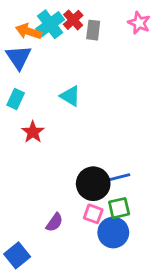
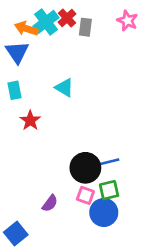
cyan rectangle: (16, 99) -> (14, 90), turned -36

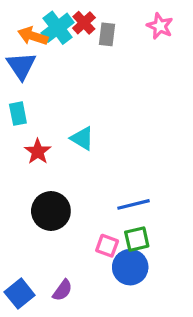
cyan triangle: (64, 88) -> (82, 138), moved
black circle: (85, 168) -> (51, 211), moved
purple semicircle: (50, 203) -> (62, 290), moved

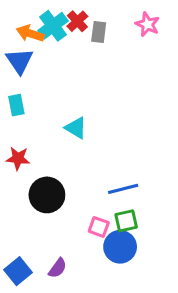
red star: (38, 152) -> (18, 158), moved, turned -30

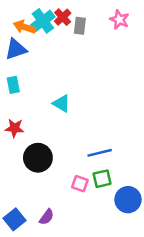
blue triangle: (20, 61) -> (16, 49), turned 45
blue circle: (120, 247) -> (128, 200), moved

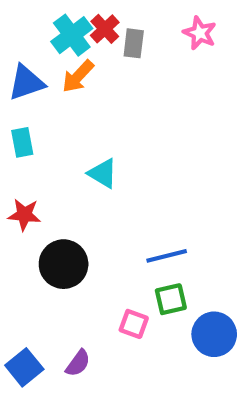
orange arrow: (24, 27) -> (78, 76), moved, turned -65
pink square: (80, 184) -> (134, 324), moved

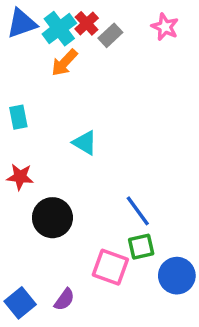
gray rectangle: (134, 43) -> (110, 35), turned 40
blue triangle: (26, 83) -> (22, 23), moved
blue line: (167, 256) -> (138, 211), turned 68
pink square: (134, 324) -> (110, 267), size x1.5

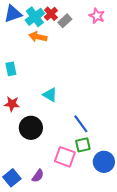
orange arrow: (64, 63) -> (38, 37), turned 60
cyan triangle: (85, 143) -> (50, 95), moved

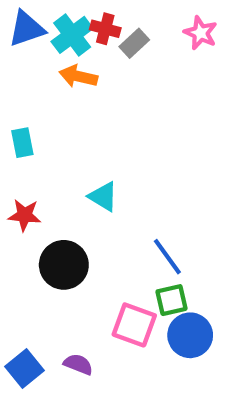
red cross: (51, 14) -> (105, 29), turned -32
blue circle: (104, 162) -> (190, 335), moved
purple semicircle: (38, 176) -> (78, 364), turned -104

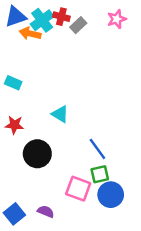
pink star: (201, 33) -> (117, 19), turned 30
orange arrow: (78, 76) -> (30, 33), moved
cyan rectangle: (22, 143) -> (13, 83), turned -56

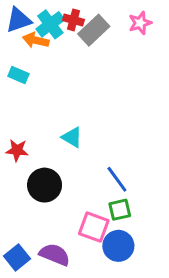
gray rectangle: (78, 25) -> (94, 30), size x1.5
cyan rectangle: (13, 83) -> (18, 75), moved
blue circle: (111, 195) -> (118, 246), moved
purple semicircle: (46, 211) -> (55, 255), size x1.5

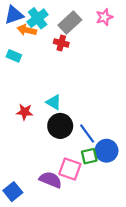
red cross: (73, 20) -> (61, 43), moved
red star: (17, 150) -> (25, 112), moved
black circle: (45, 185) -> (60, 126), moved
blue circle: (118, 246) -> (107, 151), moved
purple semicircle: (55, 255) -> (50, 180), moved

